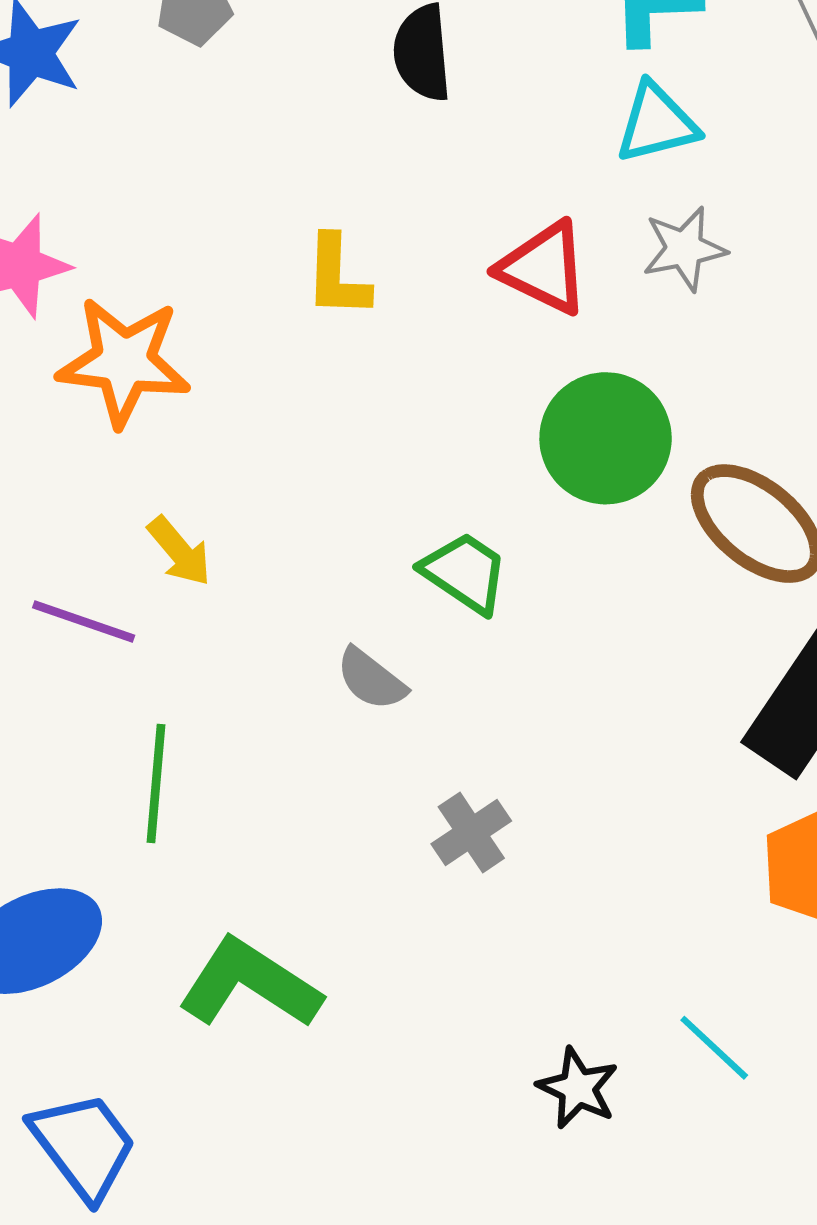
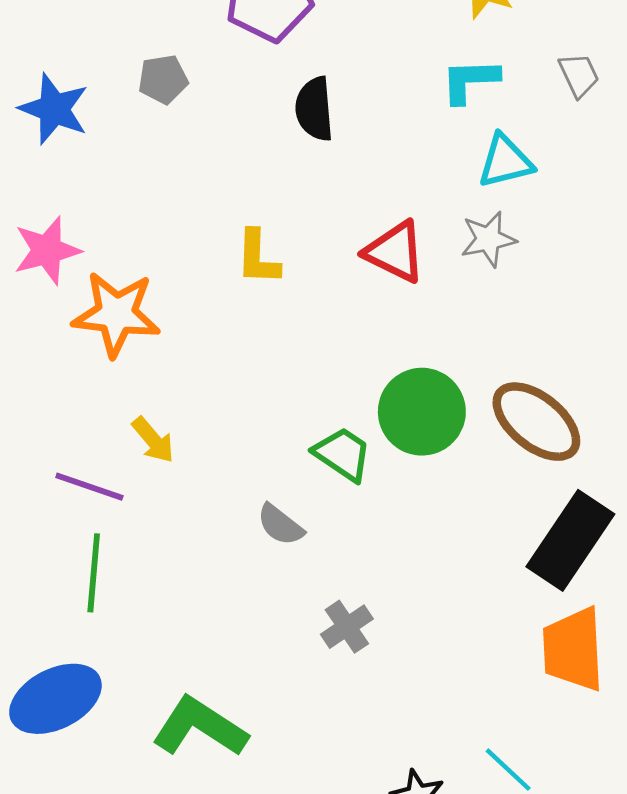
cyan triangle: (657, 123) -> (505, 161), moved
green circle: (606, 438) -> (422, 412), moved
green line: (156, 783) -> (94, 573), moved

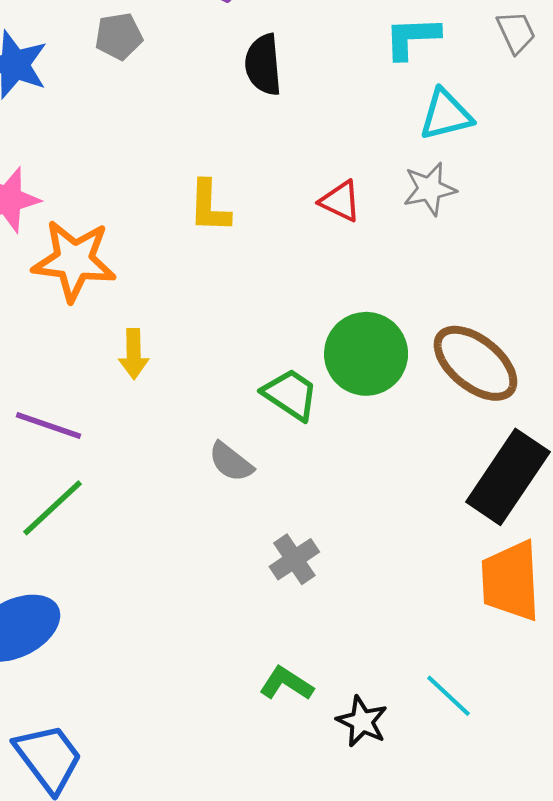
red triangle: (395, 252) -> (340, 201), size x0.7
yellow arrow: (153, 440) -> (134, 354), moved, turned 39
green line: (94, 573) -> (52, 508), turned 42
green L-shape: (200, 727) -> (286, 684), moved, size x0.6

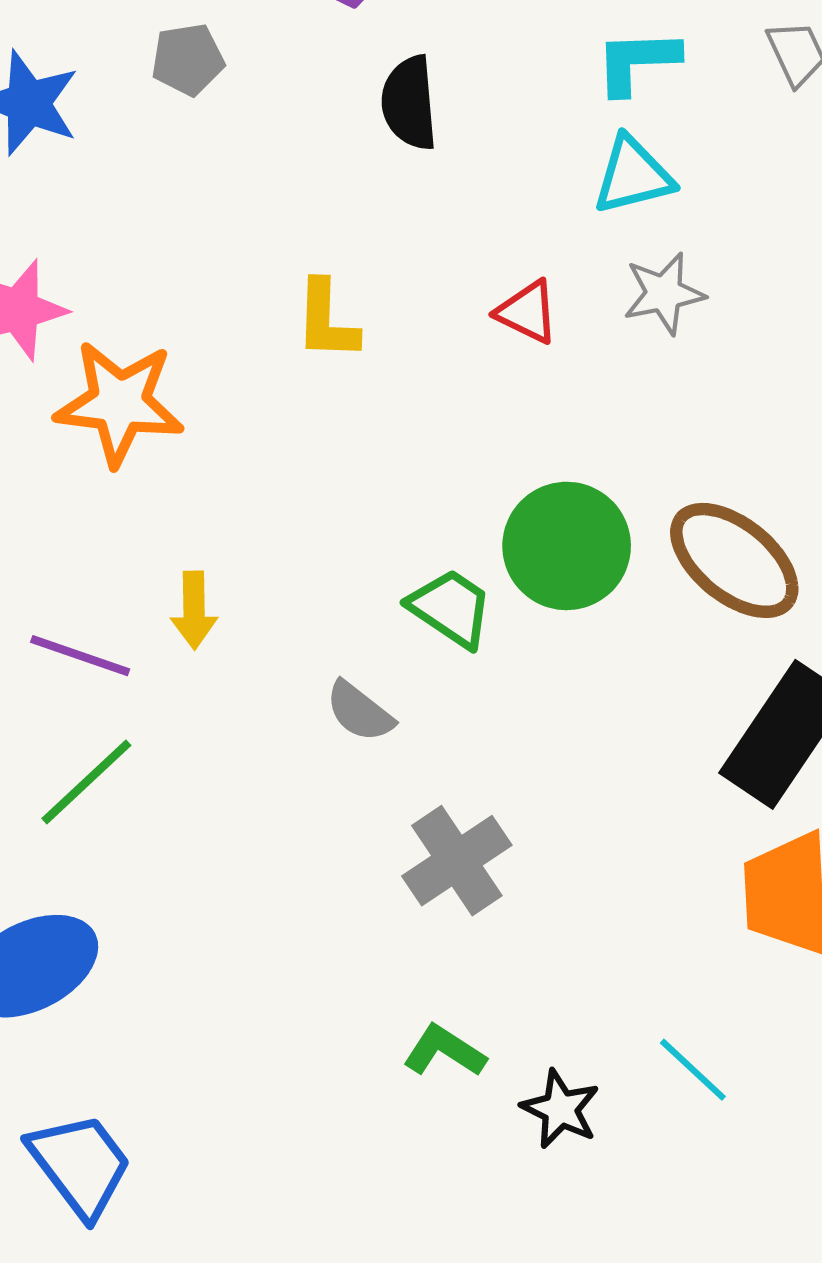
cyan triangle: (446, 115) -> (633, 175), moved
yellow arrow: (134, 354) -> (194, 610), moved
gray cross: (294, 559) -> (457, 861), size x1.4

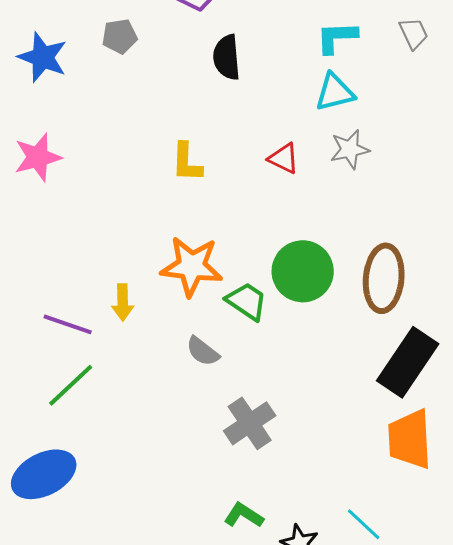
orange star: (119, 403) -> (192, 266), moved
brown ellipse: (734, 560) -> (384, 278), turned 56

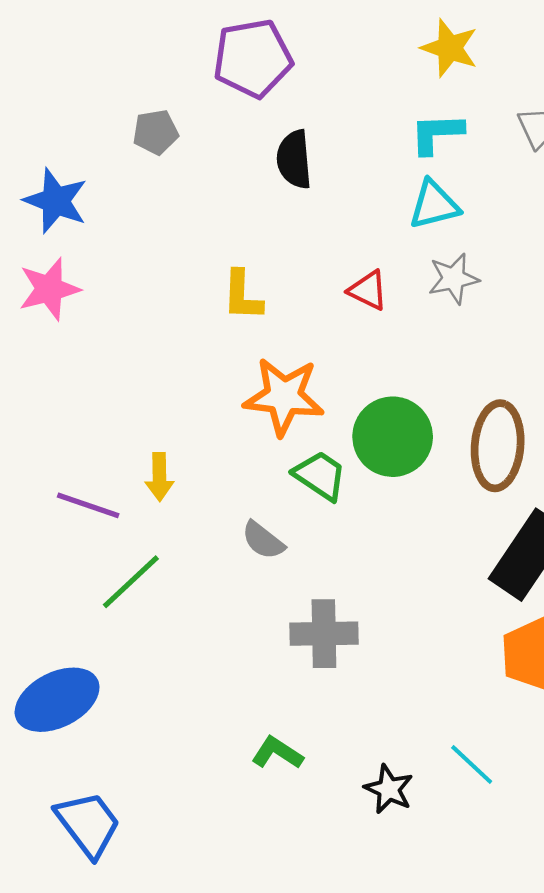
blue star: (43, 57) -> (56, 201), moved
orange star: (192, 266) -> (284, 397), moved
green line: (71, 385) -> (131, 582), moved
gray cross: (250, 423) -> (324, 634), turned 33
green L-shape: (244, 515) -> (277, 753), moved

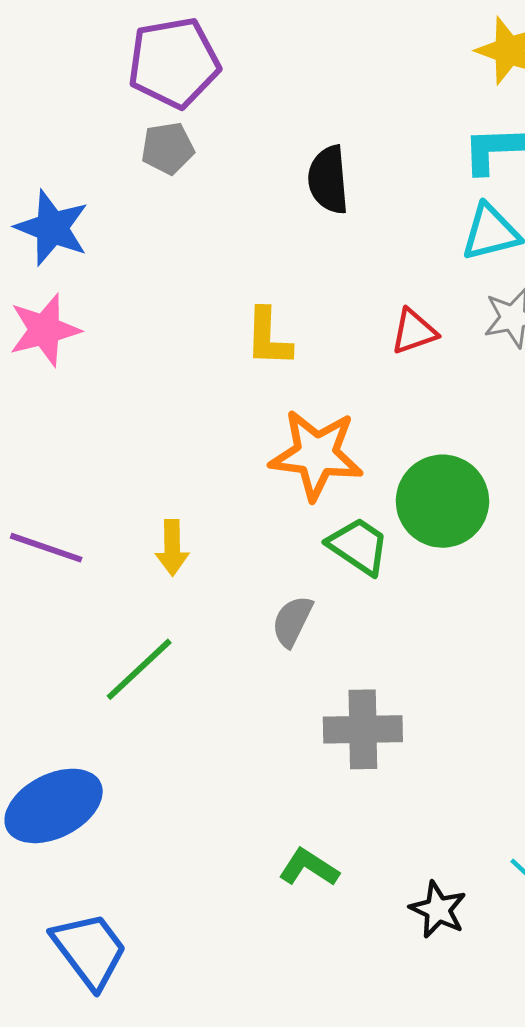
purple pentagon: (253, 58) -> (174, 63), moved
red triangle: (368, 290) -> (414, 331), turned -45
purple line: (88, 505) -> (46, 548), moved
gray semicircle: (263, 540) -> (292, 621), turned 78

